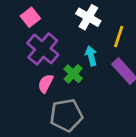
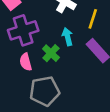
purple cross: (43, 49) -> (23, 30), turned 32
pink semicircle: (46, 83) -> (26, 62), turned -42

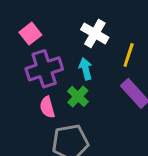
cyan arrow: (67, 37) -> (86, 69), moved

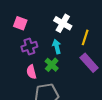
pink square: (30, 34) -> (20, 23), turned -32
purple cross: (44, 69) -> (29, 47), size x0.7

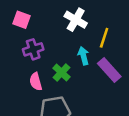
cyan arrow: (57, 47) -> (83, 56), moved

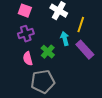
pink square: (22, 20) -> (25, 11), moved

